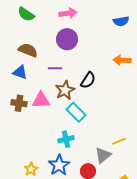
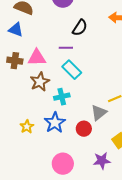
purple line: (55, 68) -> (66, 48), moved
black semicircle: (88, 80) -> (80, 28), moved
brown star: (65, 90) -> (40, 82), moved

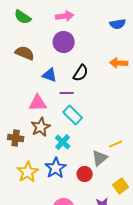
blue triangle: (16, 30) -> (50, 75), moved
brown cross: (15, 61) -> (16, 138), moved
cyan cross: (62, 97) -> (63, 142), turned -35
yellow star: (27, 127) -> (28, 172), size x1.5

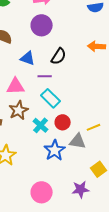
gray triangle: (100, 158) -> (78, 141), turned 48
blue star: (56, 168) -> (55, 150), moved
red circle: (85, 174) -> (63, 122), moved

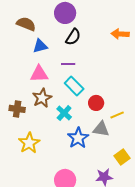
black semicircle: (59, 56) -> (73, 37), moved
blue triangle: (28, 58) -> (40, 46), moved, turned -35
red circle: (63, 122) -> (96, 103), moved

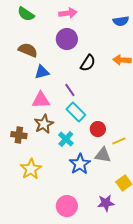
black semicircle: (73, 37) -> (88, 63), moved
purple line: (68, 64) -> (70, 90), turned 56

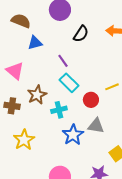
pink triangle: (41, 100) -> (15, 71), moved, turned 42
cyan cross: (66, 139) -> (59, 110), turned 35
yellow line: (119, 141) -> (112, 87), moved

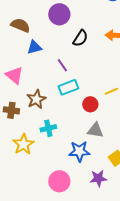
cyan rectangle: (69, 83) -> (68, 87), turned -66
cyan cross: (59, 110) -> (48, 128), moved
blue star: (73, 135) -> (79, 151), moved, turned 30

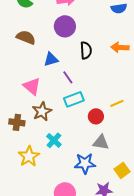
black semicircle: (80, 38) -> (86, 50), turned -36
blue triangle: (34, 47) -> (51, 59), moved
pink triangle: (14, 75) -> (32, 86), moved
cyan cross: (48, 128) -> (54, 140), turned -35

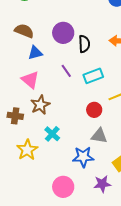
purple circle: (65, 26) -> (63, 33), moved
blue triangle: (51, 59) -> (35, 53), moved
cyan rectangle: (74, 99) -> (93, 76), moved

